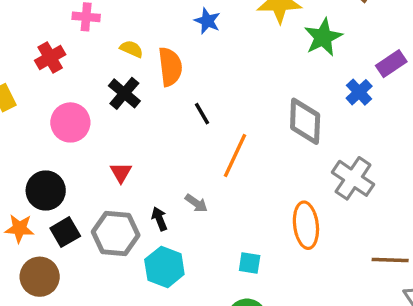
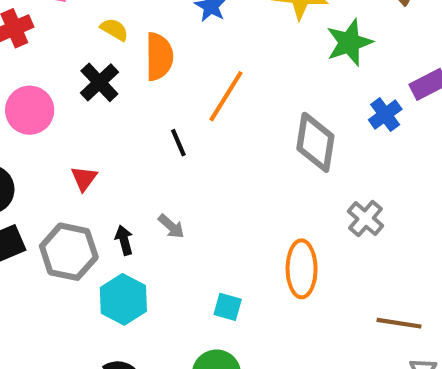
black line: (202, 114) -> (178, 143), moved
orange line: (235, 156) -> (226, 96), moved
gray cross: (353, 178) -> (366, 219), size x0.7

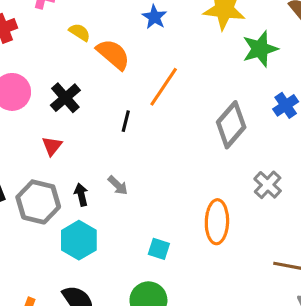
orange semicircle: (159, 57) -> (113, 54), turned -51
black cross: (99, 82) -> (65, 98), moved
gray diamond: (315, 142) -> (231, 125), turned 30
black line: (178, 143) -> (126, 121), turned 35

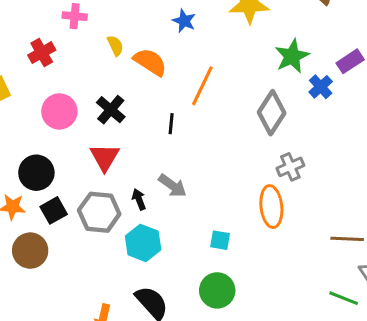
yellow semicircle: (80, 32) -> (115, 46), turned 40
green star: (260, 49) -> (292, 56), moved
red triangle: (52, 146) -> (105, 157), size x1.5
gray arrow: (118, 185) -> (172, 186), size x1.4
gray cross: (268, 185) -> (290, 167), moved, turned 32

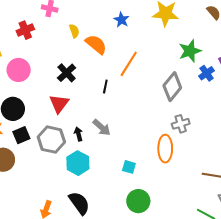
pink circle: (59, 111) -> (19, 70), moved
green circle: (217, 290) -> (138, 201), moved

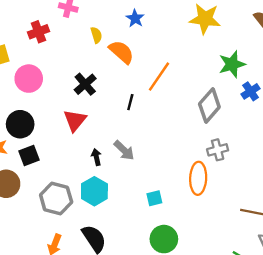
blue star: (121, 20) -> (135, 18), moved
gray hexagon: (51, 140) -> (56, 199), moved
cyan square: (129, 167) -> (154, 198), turned -32

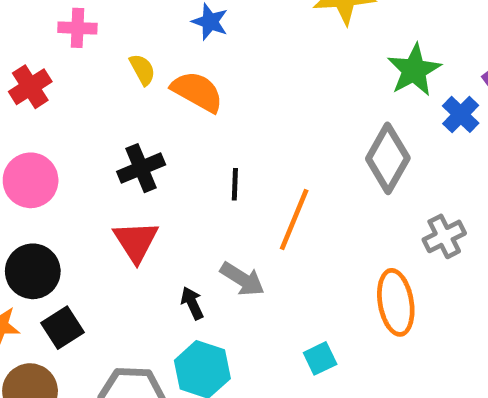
orange line: (159, 77) -> (294, 220), moved
black cross: (85, 84) -> (141, 168), turned 30
gray cross: (218, 150) -> (444, 236), moved

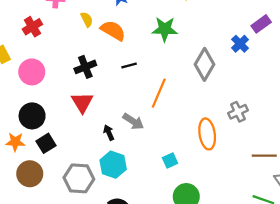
green star: (414, 70) -> (165, 29), moved, turned 30
black line: (235, 184) -> (129, 66), moved, turned 72
gray cross: (444, 236) -> (238, 112), moved

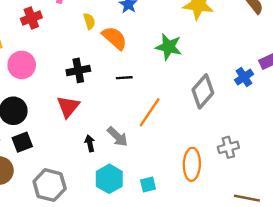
cyan hexagon: (113, 165) -> (109, 179), moved

